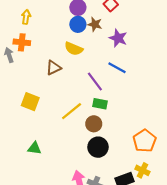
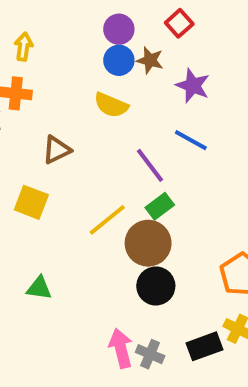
brown triangle: (54, 68) -> (57, 150), moved
green rectangle: (100, 104) -> (160, 206), turned -48
brown circle: (94, 124) -> (148, 243), size x1.5

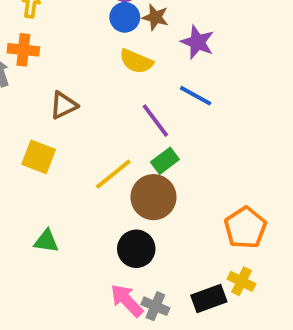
yellow semicircle: (111, 105) -> (136, 61), moved
black circle: (156, 286) -> (136, 249), moved
pink arrow: (121, 348) -> (127, 300), turned -30

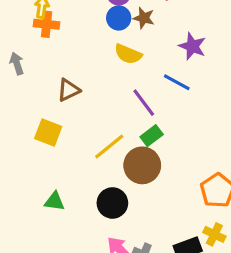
purple star: (197, 42) -> (192, 46), moved
orange cross: (23, 50) -> (47, 24), moved
black circle: (136, 249) -> (112, 203), moved

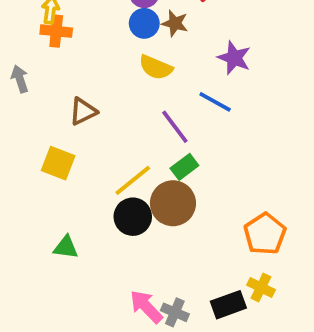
black circle: (112, 203) -> (133, 217), moved

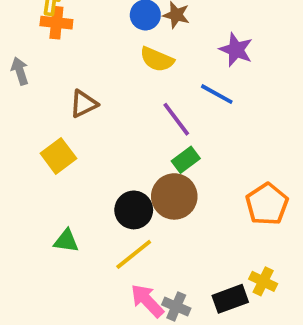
yellow square: (58, 163) -> (58, 156), turned 32
yellow line: (133, 180) -> (134, 254), moved
orange pentagon: (265, 234) -> (267, 204), moved

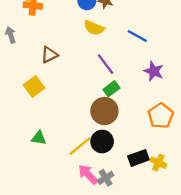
purple star: (236, 50) -> (154, 71), moved
blue line: (217, 94) -> (137, 36), moved
black circle: (134, 210) -> (102, 141), moved
black rectangle: (230, 299) -> (138, 158), moved
gray cross: (176, 306) -> (106, 178), turned 35

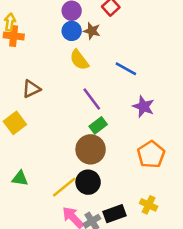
yellow semicircle: (94, 28) -> (79, 60), turned 30
black rectangle: (138, 158) -> (115, 214), moved

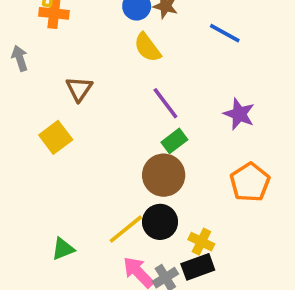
blue line: (126, 69) -> (225, 33), moved
brown triangle: (31, 89) -> (79, 89), turned -30
green triangle: (20, 178) -> (63, 249), moved, turned -30
yellow cross: (149, 205) -> (201, 242), moved

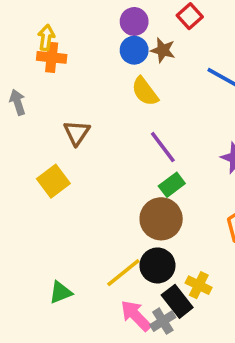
black rectangle: (198, 267) -> (177, 301), moved, turned 72

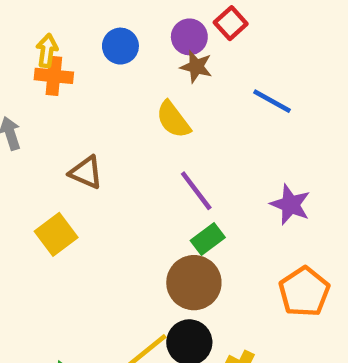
purple circle: (134, 21) -> (189, 37), moved
blue circle: (134, 50) -> (120, 46), moved
brown triangle: (77, 133) -> (86, 172), turned -40

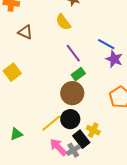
blue line: (272, 101) -> (106, 44), moved
brown triangle: (86, 172) -> (25, 32), moved

